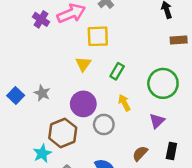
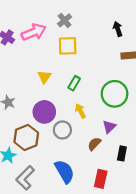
yellow square: (98, 36) -> (68, 46), moved
brown semicircle: (140, 153) -> (94, 144), moved

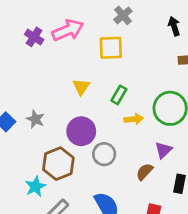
gray cross: (65, 20) -> (123, 15), moved
yellow arrow: (80, 111) -> (134, 119), moved, turned 112

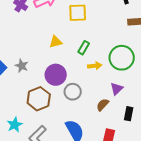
yellow triangle: (81, 87) -> (56, 42), turned 40
cyan star: (35, 186) -> (15, 125), moved

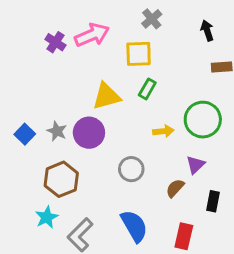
yellow triangle: (56, 42) -> (106, 96), size x1.5
green rectangle: (84, 48) -> (147, 89), moved
purple circle: (56, 75) -> (89, 133), moved
brown hexagon: (39, 99) -> (61, 179), moved

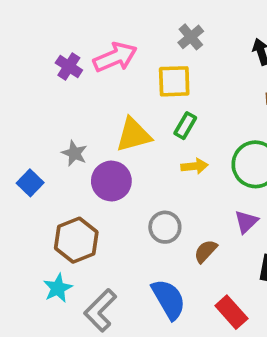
gray star: (57, 131) -> (74, 153), moved
yellow arrow: (163, 131) -> (194, 166), moved
brown semicircle: (175, 188) -> (206, 251), moved
red rectangle: (184, 236) -> (231, 312), turned -55

